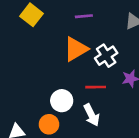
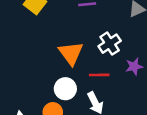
orange triangle: (76, 49) -> (71, 53), moved, turned -36

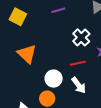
orange triangle: (71, 53) -> (27, 54), moved

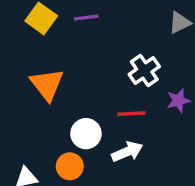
purple line: (58, 10) -> (86, 18), moved
white arrow: (79, 85) -> (127, 152), turned -84

